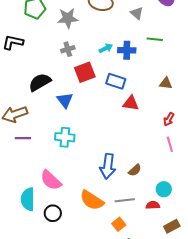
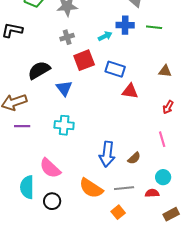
blue cross: (127, 50) -> (125, 25), moved
pink line: (170, 144) -> (162, 139), moved

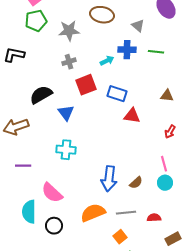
purple line: (22, 126) -> (23, 166), moved
cyan circle: (163, 177) -> (165, 183), moved
orange semicircle: (91, 188) -> (93, 213), turned 125

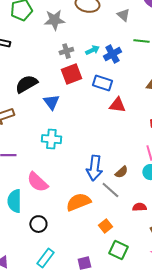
blue cross: (127, 50) -> (112, 54), moved, turned -30
gray cross: (69, 62) -> (66, 51), moved
gray line: (126, 213) -> (110, 190), moved, turned 48
black circle: (54, 226) -> (38, 224), moved

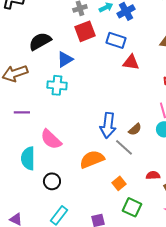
blue triangle: (51, 102) -> (65, 59), turned 36
cyan cross: (51, 139) -> (57, 85), moved
red semicircle: (139, 207) -> (153, 175), moved

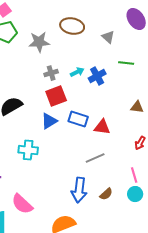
blue rectangle: (116, 40) -> (78, 119), moved
blue triangle: (65, 59) -> (49, 121), moved
gray line: (124, 147) -> (95, 158), moved, turned -66

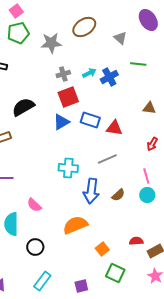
brown ellipse: (72, 26) -> (84, 27), turned -45
cyan cross: (28, 150) -> (68, 168), moved
pink semicircle: (22, 204) -> (34, 205), size x0.7

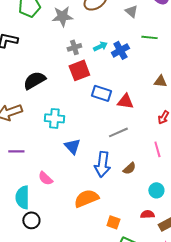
blue triangle: (61, 122) -> (72, 146), moved, turned -42
cyan cross: (68, 168) -> (54, 118), moved
cyan circle: (147, 195) -> (156, 190), moved
black circle: (35, 247) -> (31, 220), moved
orange square: (102, 249) -> (113, 222), turned -32

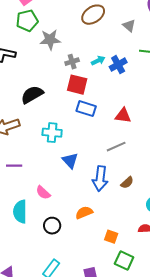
gray star: (62, 16) -> (50, 40), moved
red square: (79, 70) -> (77, 85), turned 35
blue rectangle: (101, 93) -> (86, 109), moved
orange semicircle: (86, 198) -> (84, 213), size x0.7
black circle: (31, 220) -> (52, 226), moved

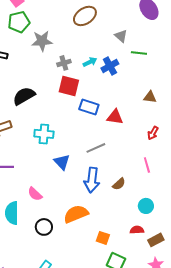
gray triangle: (129, 26) -> (121, 36), moved
blue rectangle: (86, 109) -> (89, 107), moved
gray line: (116, 147) -> (96, 148), moved
orange semicircle: (84, 213) -> (76, 214), size x1.4

